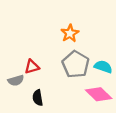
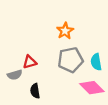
gray pentagon: (76, 64) -> (70, 60), turned 30
cyan semicircle: (103, 67) -> (96, 62), turned -119

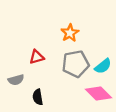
red triangle: (30, 62) -> (37, 57), moved
cyan semicircle: (96, 62) -> (103, 66), turned -119

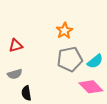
red triangle: (37, 57) -> (16, 45), moved
black semicircle: (38, 97) -> (26, 93), moved

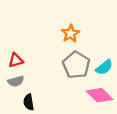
red triangle: (16, 45) -> (16, 60), moved
gray pentagon: (70, 59) -> (76, 65), turned -30

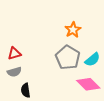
orange star: (71, 34) -> (73, 30), moved

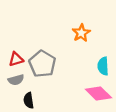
gray pentagon: (68, 58) -> (42, 64), moved
cyan semicircle: (92, 60) -> (103, 66), turned 126

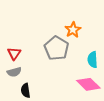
red triangle: (16, 59) -> (14, 53), turned -40
gray pentagon: (42, 64) -> (56, 48), moved

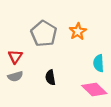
gray pentagon: (56, 48) -> (44, 34), moved
black semicircle: (26, 91) -> (50, 77), moved

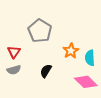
orange star: (78, 31) -> (71, 51), moved
black semicircle: (50, 77) -> (46, 71), turned 40

